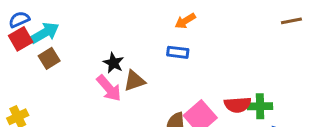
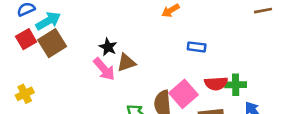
red square: (21, 39) -> (26, 39), moved
blue rectangle: (178, 52) -> (197, 47), moved
brown square: (49, 58) -> (52, 43), size x1.5

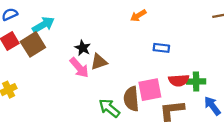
cyan arrow: (48, 21) -> (43, 25), moved
pink square: (184, 94) -> (150, 90), turned 30

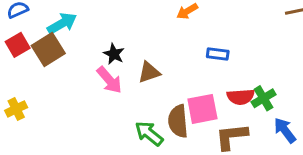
brown triangle: (99, 62) -> (149, 72), moved
green cross: (196, 81) -> (264, 98), turned -30

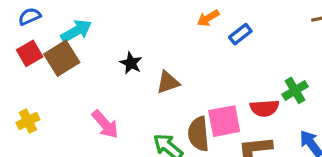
blue rectangle: (218, 54) -> (240, 34), moved, turned -45
pink arrow: (109, 80) -> (105, 124), moved
green cross: (264, 98) -> (295, 90), moved

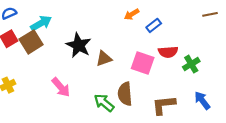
black star: (131, 63) -> (79, 45), size x1.6
red semicircle: (264, 108) -> (168, 52), moved
pink square: (224, 121) -> (143, 63), moved, turned 30

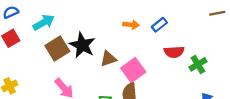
orange arrow: (132, 14) -> (131, 25), moved, turned -144
brown square: (31, 42) -> (57, 49), moved
pink square: (143, 63) -> (133, 70), moved, turned 35

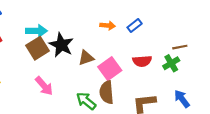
brown line: (217, 13) -> (180, 47), moved
cyan arrow: (44, 22) -> (36, 31), moved, turned 30
red semicircle: (174, 52) -> (142, 61), moved

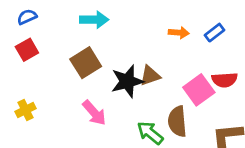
cyan arrow: (36, 31) -> (94, 20), moved
black star: (61, 45) -> (127, 81), moved, turned 30
pink square: (110, 69) -> (199, 90), moved

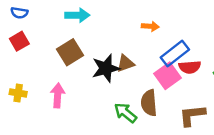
blue semicircle: (27, 17) -> (19, 13), turned -147
blue rectangle: (215, 33) -> (175, 54), moved, size x1.6
yellow cross: (26, 110) -> (18, 93), turned 35
pink arrow: (94, 113) -> (58, 95), moved, turned -135

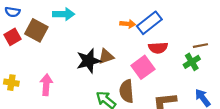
brown square: (70, 52) -> (36, 30), moved, turned -30
blue rectangle: (175, 54) -> (149, 23), moved
red semicircle: (190, 67) -> (158, 48), moved

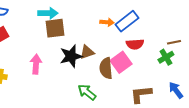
brown square: (36, 30) -> (55, 28), moved, turned -35
pink arrow: (46, 85) -> (36, 64), moved
brown semicircle: (127, 91) -> (106, 68), moved

